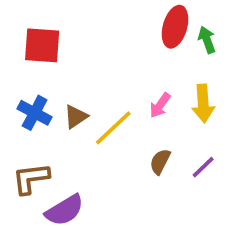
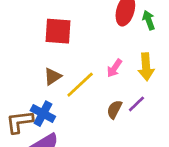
red square: (42, 45) -> (58, 31), moved
blue cross: (35, 113) -> (43, 114), moved
purple line: (203, 167) -> (136, 104), moved

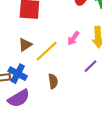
brown semicircle: (114, 109) -> (53, 81), moved, turned 144

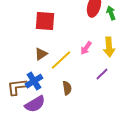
blue cross: (18, 74) -> (34, 81), turned 30

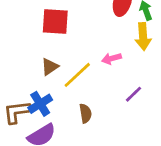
yellow arrow: (109, 47) -> (143, 37), moved
pink arrow: (86, 48) -> (112, 59), turned 40

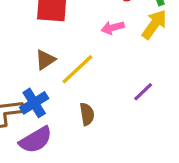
yellow arrow: (143, 37) -> (154, 24), turned -140
pink arrow: (112, 59) -> (113, 28), moved

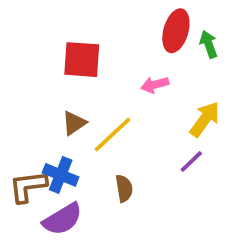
yellow arrow: (154, 24) -> (205, 119), moved
blue cross: (34, 103) -> (61, 175), turned -36

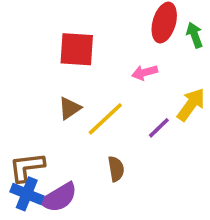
purple line: (191, 161) -> (159, 128), moved
blue cross: (61, 175) -> (27, 194), moved

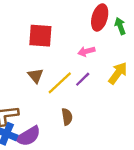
brown triangle: (70, 108) -> (36, 76), turned -35
purple line: (159, 128) -> (83, 79), moved

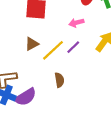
brown triangle: (36, 76) -> (32, 44), turned 40

